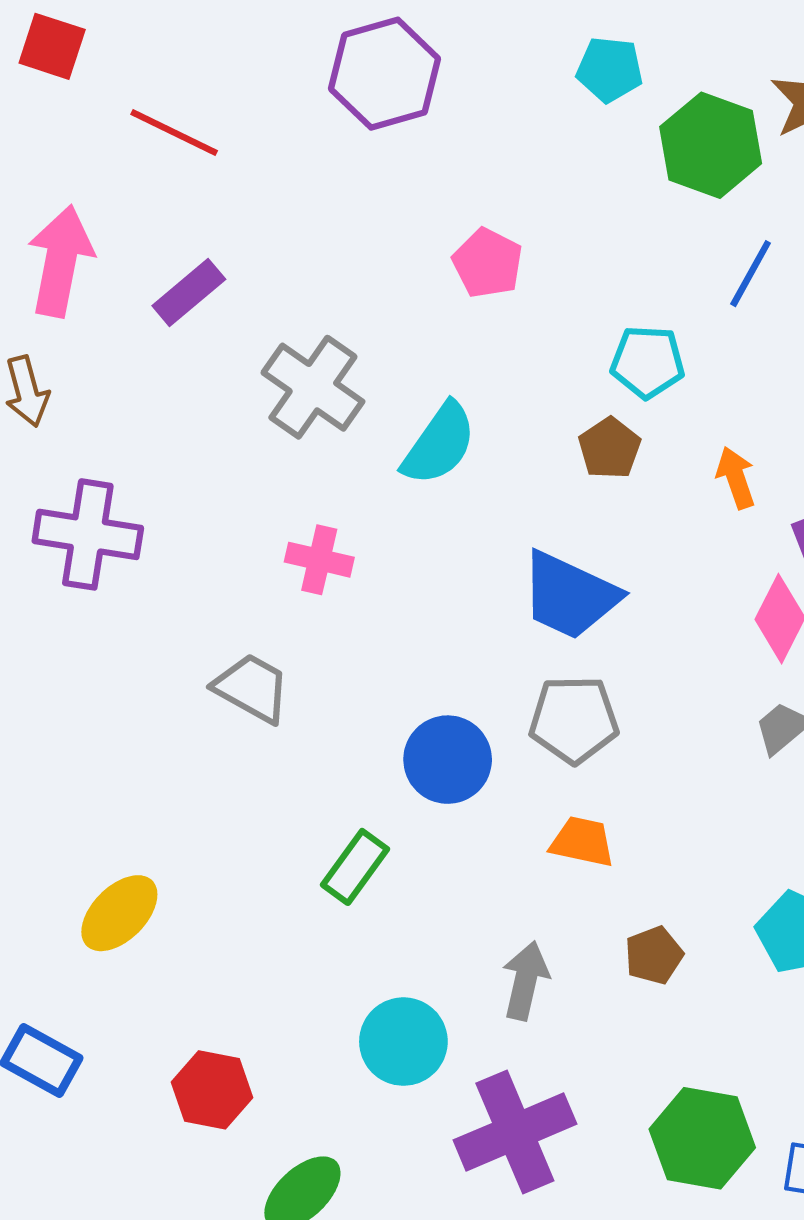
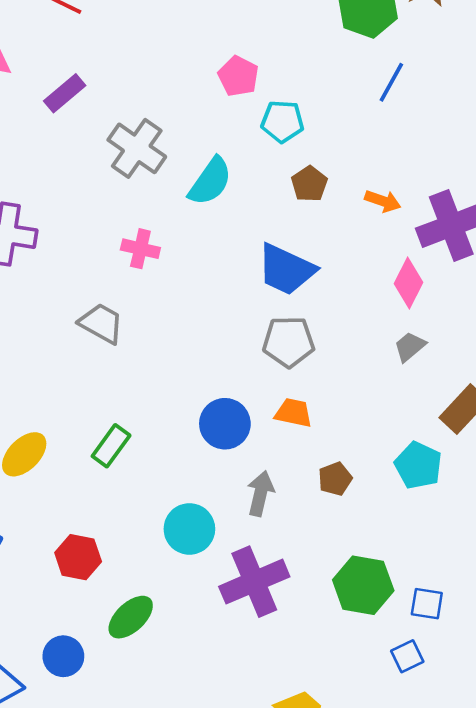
cyan pentagon: (648, 362) -> (282, 121), moved
orange arrow: (736, 478) -> (383, 201), turned 128
blue circle: (448, 760) -> (225, 424), moved
green rectangle: (355, 867) -> (111, 446), moved

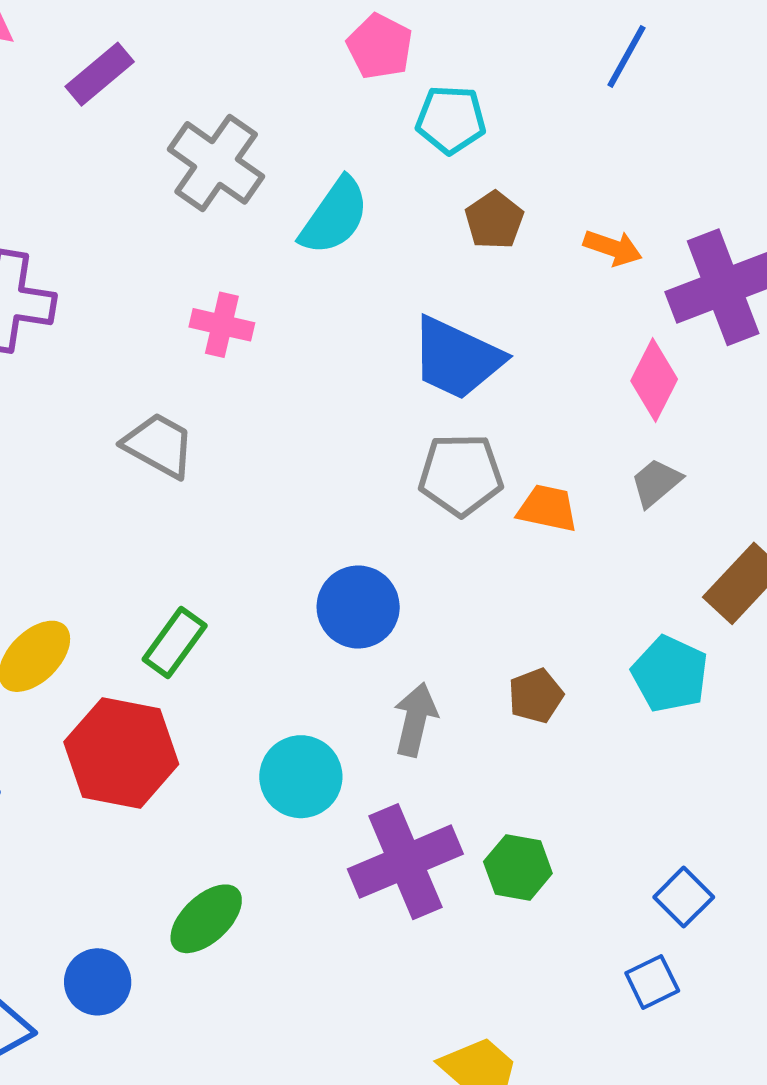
orange trapezoid: (293, 413) -> (548, 508), moved
red hexagon: (78, 557) -> (121, 753), moved, size x1.5
green hexagon: (363, 585) -> (518, 867), moved, size x0.7
blue square: (427, 604) -> (684, 897), turned 36

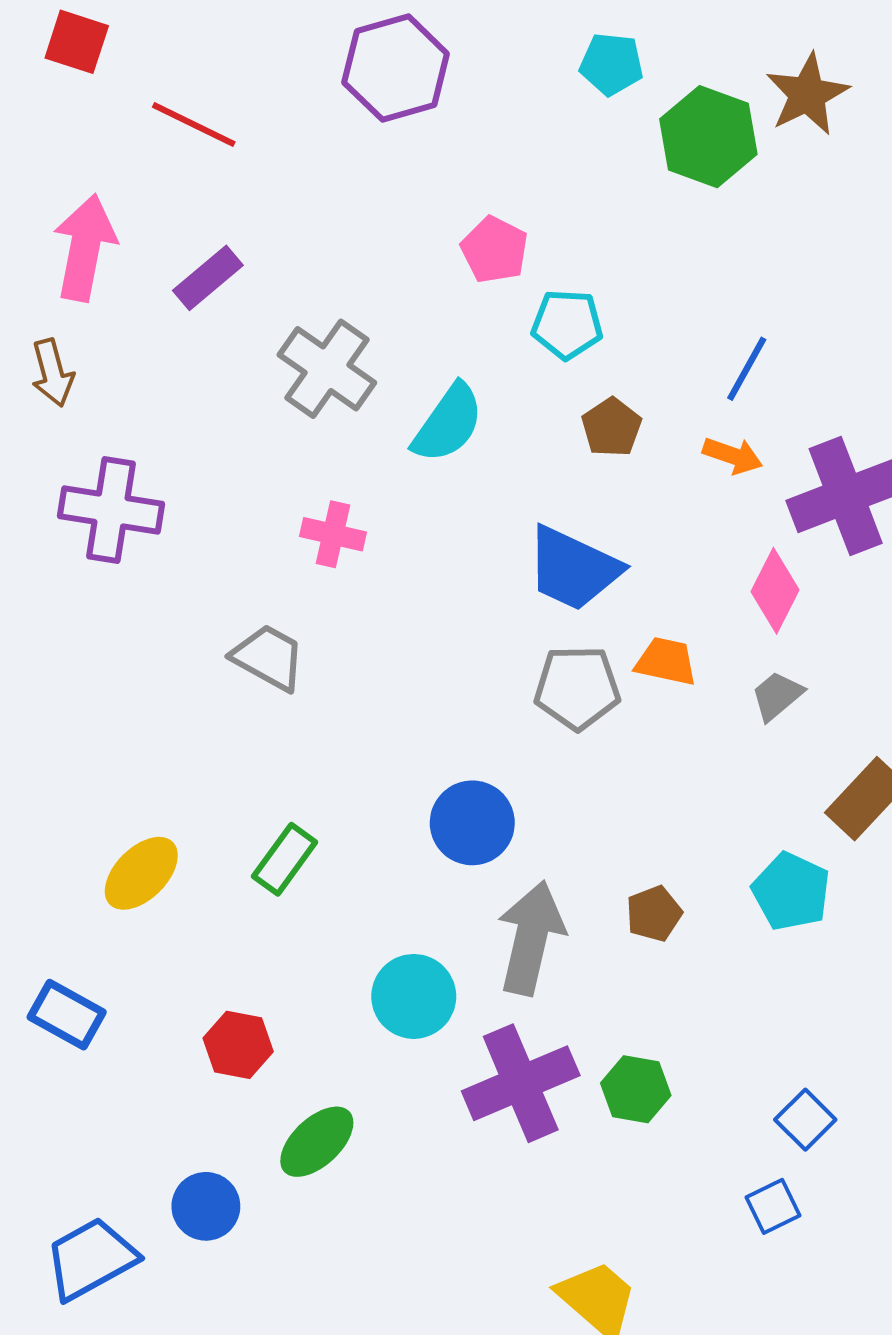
blue line: (626, 56) -> (747, 369), moved
orange trapezoid: (548, 508) -> (666, 661), moved
gray arrow: (415, 719) -> (531, 938), size x1.5
red hexagon: (121, 753) -> (238, 1045), moved, size x0.6

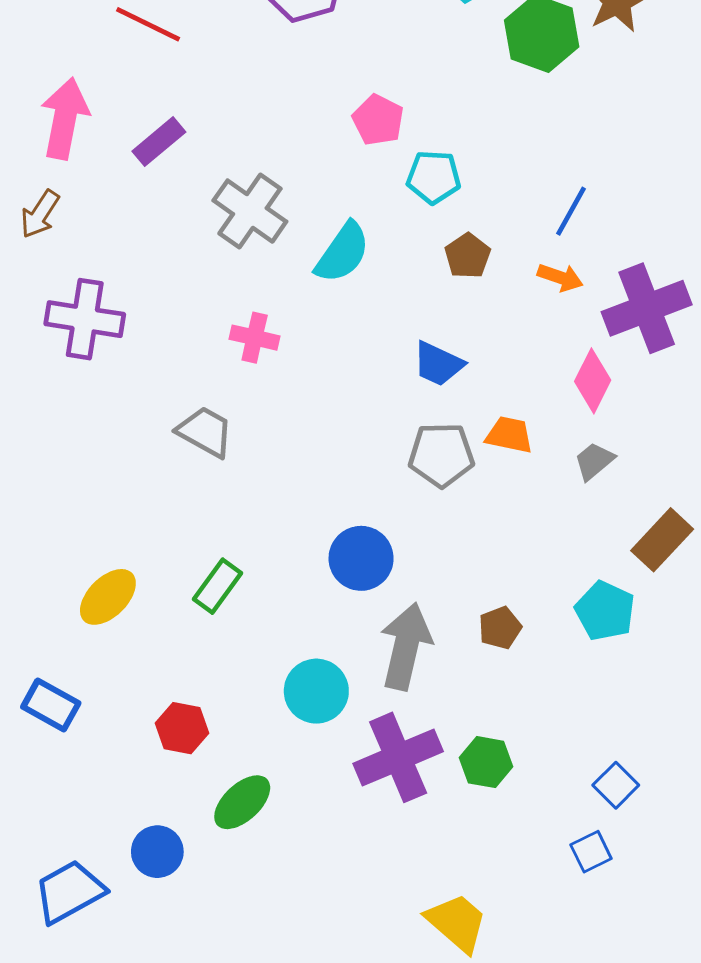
brown arrow: (52, 373) -> (40, 214), turned 48
blue trapezoid: (573, 569) -> (438, 364), size x0.7

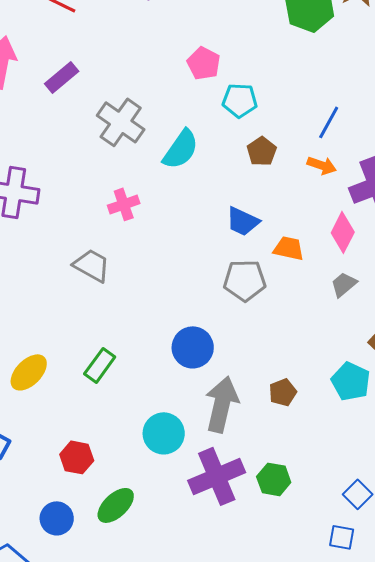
pink cross: (255, 338) -> (124, 204), turned -32
orange trapezoid: (509, 435) -> (289, 248), moved
blue circle: (157, 852) -> (57, 518), moved
blue square: (591, 852) -> (342, 537), turned 36

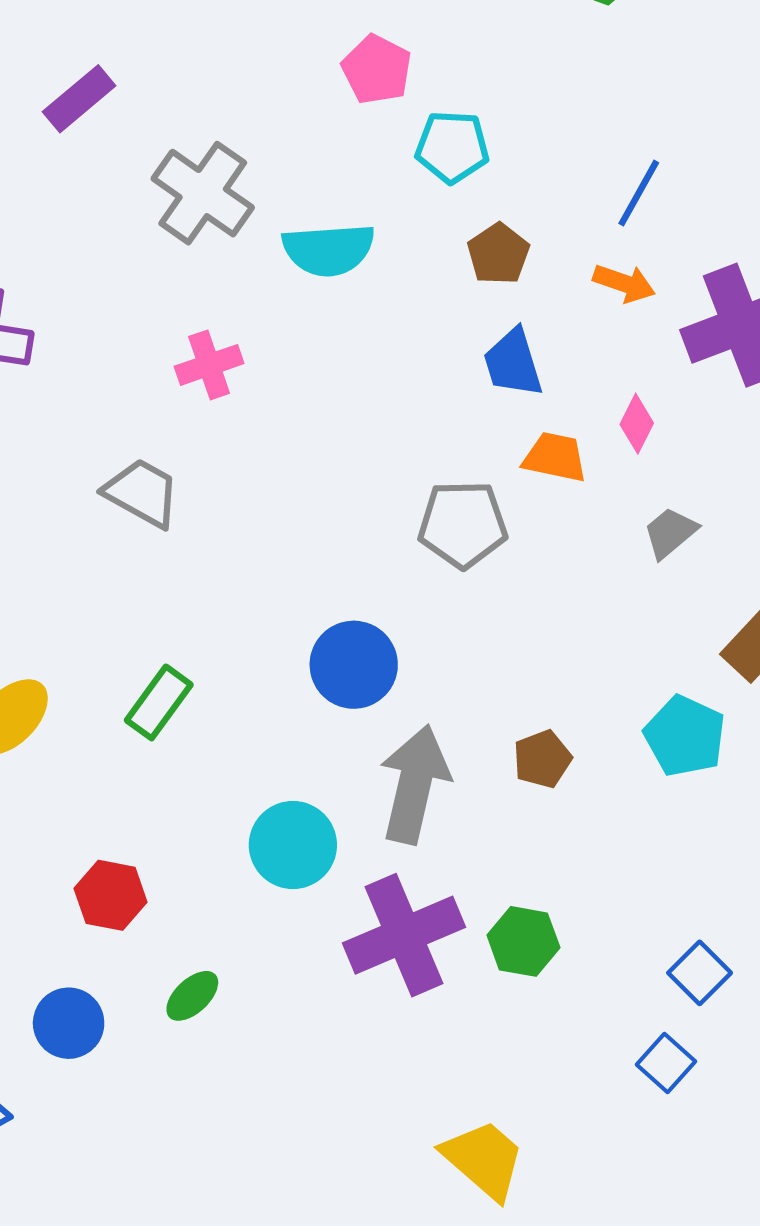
cyan semicircle: (181, 149) -> (329, 250), turned 51
blue trapezoid: (243, 221) -> (513, 363), moved, turned 48
pink diamond: (343, 232) -> (637, 424), moved, size x0.7
green ellipse: (116, 505) -> (192, 996), size x0.7
blue square: (342, 537) -> (666, 1063), turned 32

